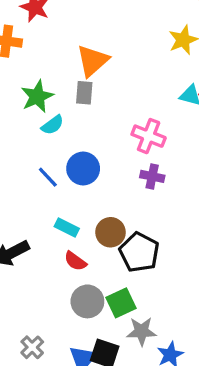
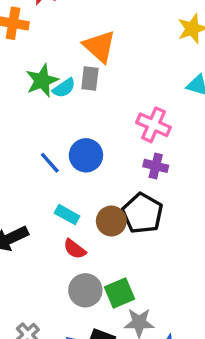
orange triangle: (92, 61) -> (99, 46), turned -39
cyan semicircle: (53, 125) -> (64, 88), moved
black pentagon: (139, 252) -> (142, 213), moved

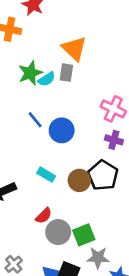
blue line: (50, 163) -> (35, 120), moved
red semicircle: (75, 249) -> (44, 216), moved, turned -84

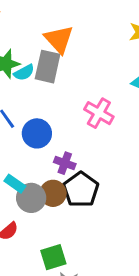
gray rectangle: (66, 73) -> (48, 67), size x1.5
purple cross: (114, 140) -> (65, 163), moved
gray circle: (58, 232) -> (31, 198), moved

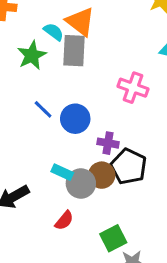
cyan semicircle: (24, 72) -> (54, 32), moved, turned -105

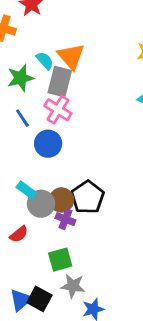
pink cross: (133, 88) -> (58, 110), moved
blue line: (43, 109) -> (22, 118), moved
purple cross: (108, 143) -> (65, 219), moved

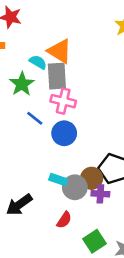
green square: (60, 260) -> (95, 241), moved

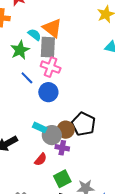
purple cross: (100, 194) -> (62, 148), moved

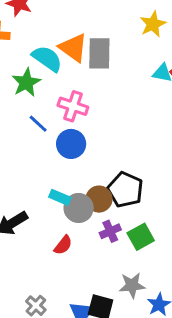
cyan semicircle: (34, 35) -> (47, 59), size x1.5
gray rectangle: (48, 47) -> (99, 53), moved
purple cross: (62, 148) -> (110, 231), moved, turned -32
green square: (62, 179) -> (141, 237), moved

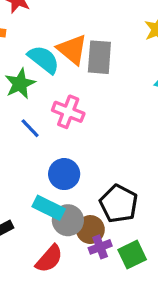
blue circle: (71, 144) -> (64, 174), moved
cyan rectangle: (60, 197) -> (49, 208), size x1.4
brown circle: (99, 199) -> (90, 230), moved
red semicircle: (63, 245) -> (49, 259), size x1.4

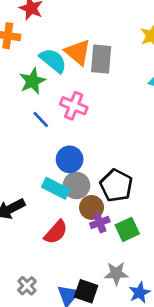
gray circle: (68, 220) -> (76, 185), moved

